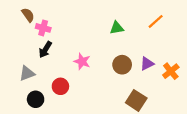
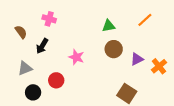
brown semicircle: (28, 15) -> (21, 32), moved
pink cross: (43, 28) -> (49, 19), moved
brown circle: (122, 65) -> (114, 49), moved

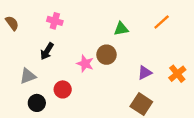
brown semicircle: (21, 32) -> (12, 23), moved
brown circle: (114, 49) -> (106, 55), moved
purple triangle: (137, 59) -> (145, 73), moved

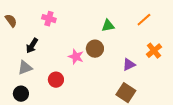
black arrow: (47, 51) -> (32, 46), moved
orange cross: (177, 74) -> (154, 51), moved
black circle: (37, 103) -> (21, 94), moved

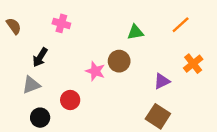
black circle: (21, 94) -> (40, 118), moved

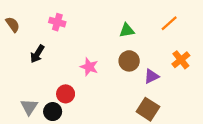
brown circle: (119, 61) -> (129, 61), moved
gray triangle: (31, 85) -> (29, 107), moved, turned -36
black circle: (40, 118) -> (53, 112), moved

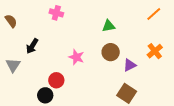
pink cross: (57, 22) -> (56, 13), moved
orange line: (169, 23) -> (154, 14), moved
gray triangle: (29, 107) -> (13, 65), moved

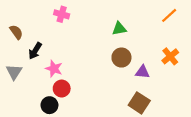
brown semicircle: (11, 21) -> (16, 32), moved
pink star: (76, 57) -> (54, 69), moved
purple triangle: (130, 65) -> (143, 72), turned 32

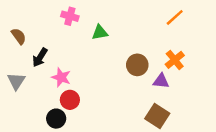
orange line: (169, 15) -> (175, 17), moved
green triangle: (119, 29) -> (100, 32), moved
orange cross: (170, 56) -> (175, 60), moved

